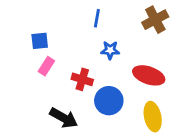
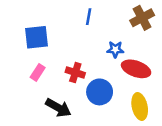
blue square: (40, 41) -> (36, 37), size x1.5
blue star: (110, 50) -> (115, 49), moved
pink rectangle: (46, 66) -> (38, 72), moved

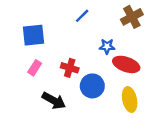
blue line: (89, 17) -> (82, 16), turned 35

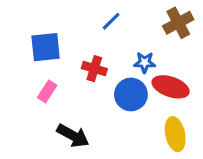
red cross: (70, 68) -> (94, 69), moved
blue circle: (92, 86) -> (131, 94), moved

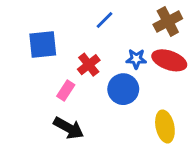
red cross: (94, 69) -> (89, 65), turned 35
red ellipse: (171, 87) -> (169, 60), moved
pink rectangle: (47, 91) -> (66, 91), moved

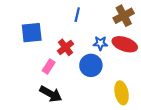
blue line: (105, 20) -> (77, 15), turned -32

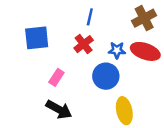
red cross: (66, 47) -> (84, 44), moved
yellow ellipse: (122, 93) -> (124, 111), moved

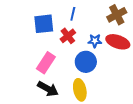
blue square: (37, 38) -> (44, 24), moved
pink rectangle: (56, 77) -> (46, 63), size x1.5
yellow ellipse: (124, 111) -> (80, 90), moved

